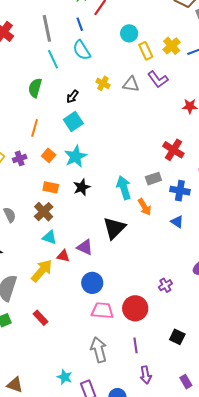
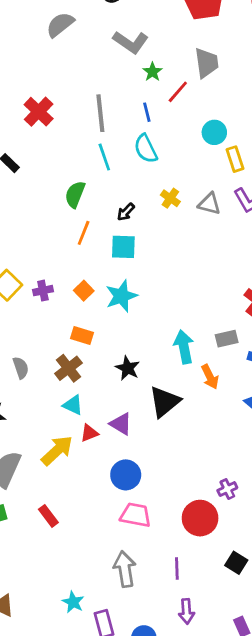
cyan square: (73, 121) -> (123, 247), turned 30
orange line: (35, 128) -> (84, 233), moved
black star: (82, 187) -> (128, 368), moved, turned -30
red triangle: (63, 256) -> (89, 433), turned -40
red circle: (135, 308) -> (200, 518), moved

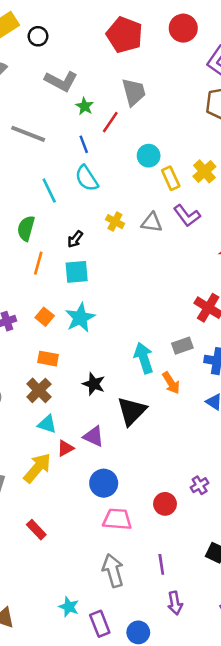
gray line: (100, 113) -> (28, 134), moved, turned -56
red circle: (200, 518) -> (165, 504), moved, size x0.7

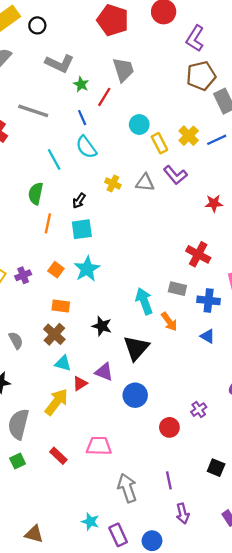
gray rectangle: (182, 346) -> (177, 289), turned 36
blue circle: (104, 483) -> (135, 395), moved
pink trapezoid: (117, 519) -> (99, 446), moved

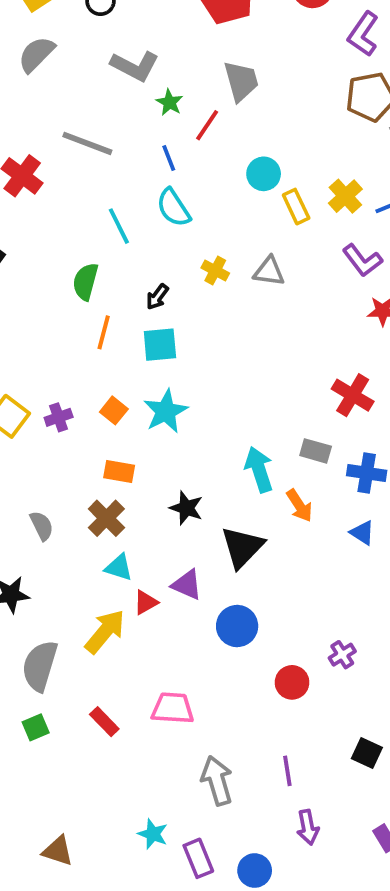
purple L-shape: (175, 175) -> (362, 260), moved

